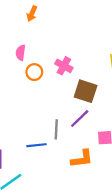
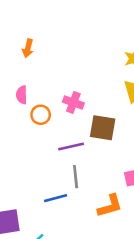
purple line: (80, 119) -> (71, 147), moved, turned 40

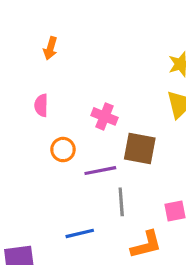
orange circle: (41, 115) -> (63, 150), moved
gray line: (76, 177) -> (121, 202), moved

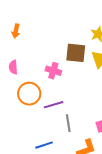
brown square: (140, 148) -> (76, 53), moved
orange circle: (63, 150) -> (29, 94), size x1.5

